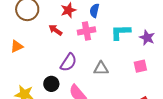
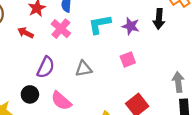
pink cross: (86, 31) -> (61, 29), turned -30

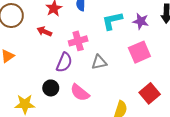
pink cross: (61, 29) -> (78, 41), moved, turned 36
pink square: (128, 59) -> (139, 52), size x1.5

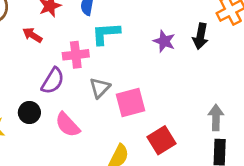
cyan L-shape: (112, 21) -> (106, 34), moved
pink square: (139, 52) -> (131, 103), moved
gray triangle: (99, 62) -> (100, 88), turned -42

